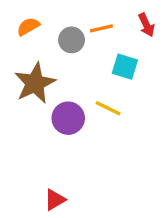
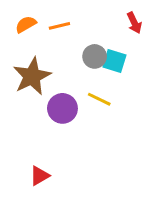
orange line: (101, 28) -> (59, 26), moved
gray circle: (72, 40) -> (95, 56), moved
red triangle: (55, 200) -> (40, 176), moved

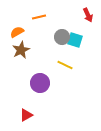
orange semicircle: (26, 24) -> (17, 32), moved
brown star: (32, 76) -> (21, 50), size x0.7
purple circle: (62, 108) -> (40, 83), moved

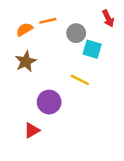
orange semicircle: (17, 32) -> (24, 29), moved
gray circle: (62, 37) -> (76, 33), moved
red triangle: (26, 115) -> (32, 130), moved

